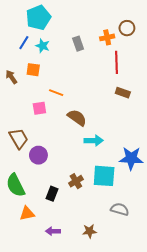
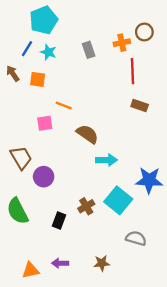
brown arrow: (11, 77) -> (13, 74), moved
cyan square: (104, 176) -> (118, 200), turned 35
orange triangle: (27, 213) -> (31, 270), moved

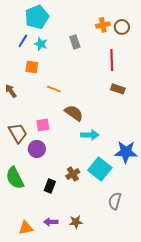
orange cross: (122, 43) -> (103, 25), moved
brown arrow: (13, 74) -> (11, 91), moved
pink square: (45, 123) -> (43, 125), moved
gray semicircle: (136, 238) -> (115, 201), turned -90
brown star: (102, 263) -> (76, 222), moved

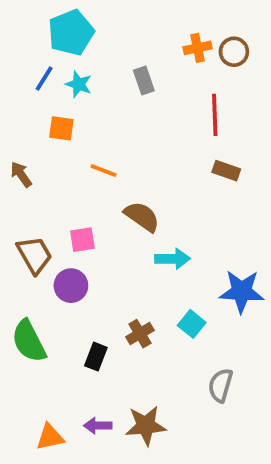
cyan square: (100, 169) -> (192, 324), size x0.6
brown star: (76, 222) -> (146, 426), size x1.5

